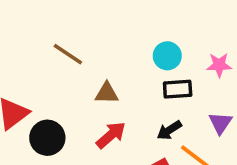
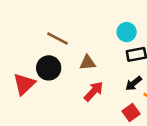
black circle: (47, 138) -> (49, 68), moved

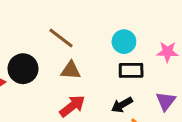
brown line: (58, 39) -> (61, 38), moved

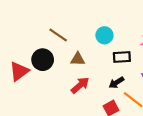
brown line: (61, 38) -> (58, 35), moved
cyan circle: (124, 42) -> (104, 35), moved

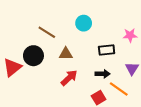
cyan circle: (104, 35) -> (84, 23), moved
black arrow: (116, 83) -> (103, 74), turned -144

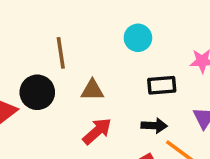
cyan circle: (84, 23) -> (138, 38), moved
brown line: (47, 32) -> (61, 53), turned 48

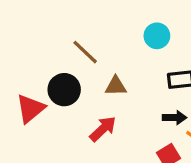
brown line: (61, 53) -> (85, 52), turned -36
red arrow: (97, 131) -> (103, 129), moved

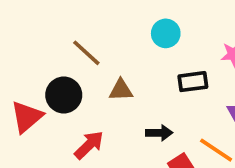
black arrow: (175, 118) -> (159, 133), moved
red arrow: (103, 129) -> (89, 145), moved

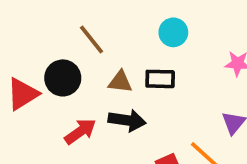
black rectangle: (193, 82) -> (160, 79), moved
black arrow: (159, 133) -> (127, 120), moved, size x1.4

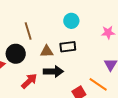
brown line: (92, 40) -> (28, 31), turned 30

